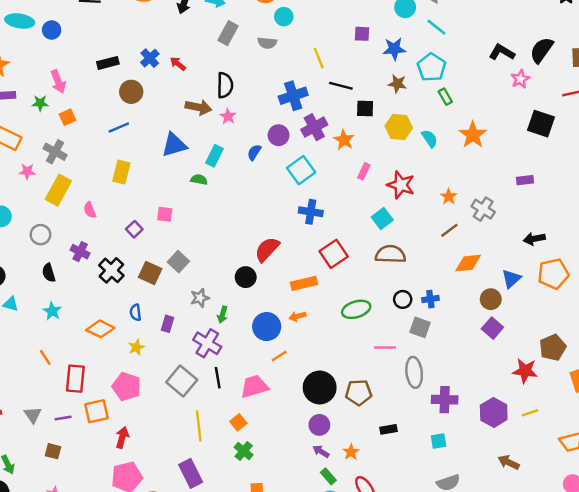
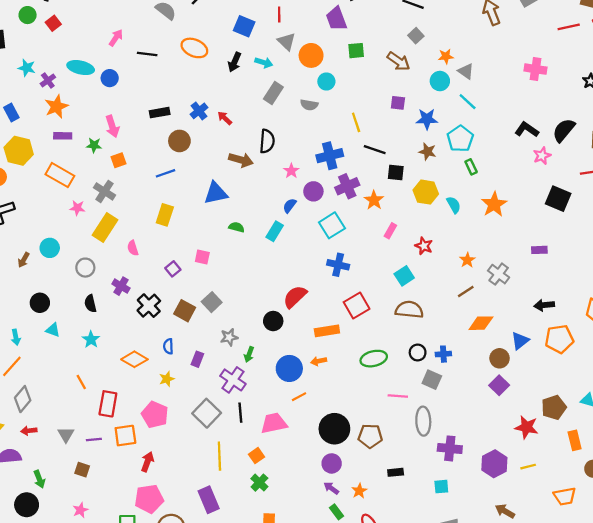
pink star: (228, 116) -> (291, 171), moved
cyan rectangle: (215, 156) -> (275, 231), moved
red star: (401, 185) -> (424, 246), size x0.7

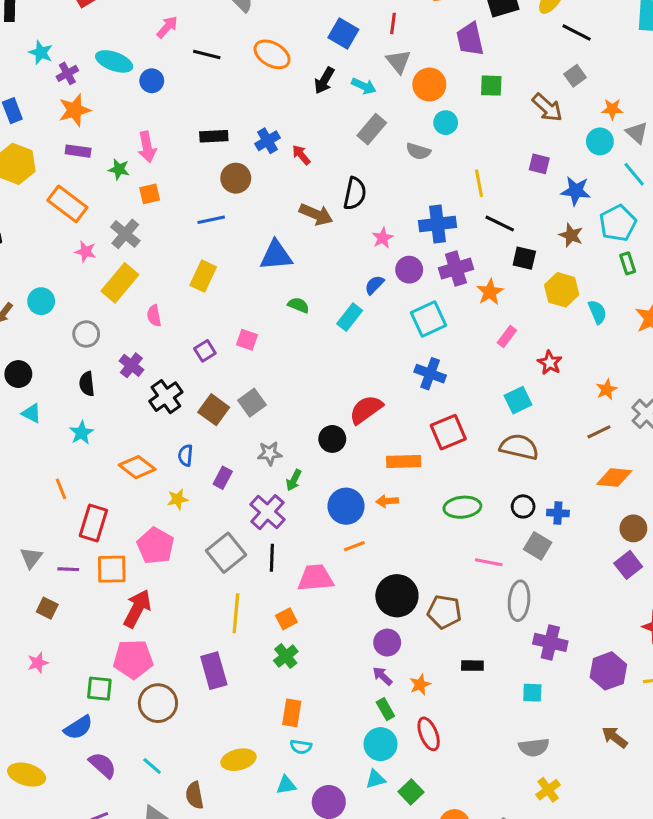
red arrow: (147, 462) -> (137, 609), size x1.4

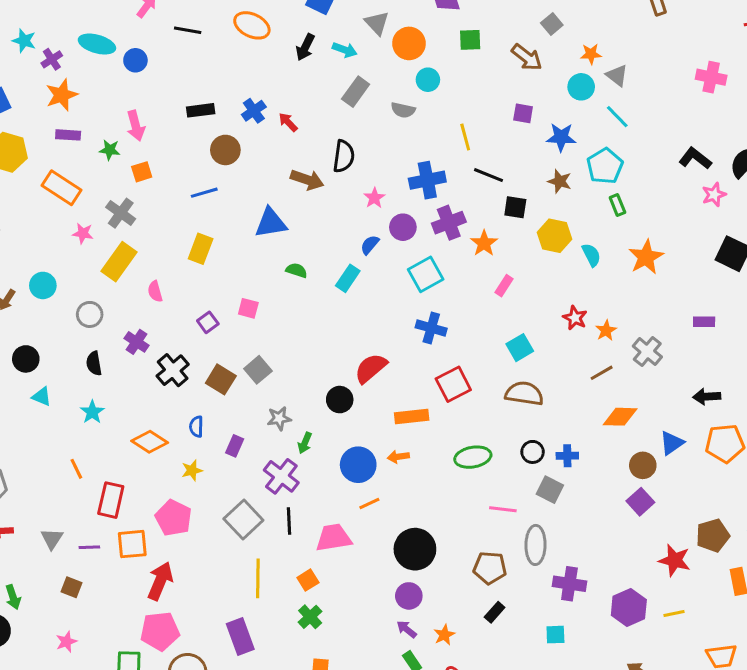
red star: (550, 363) -> (575, 318), moved
brown pentagon: (444, 612) -> (490, 568), moved
black rectangle: (472, 666) -> (495, 612), turned -45

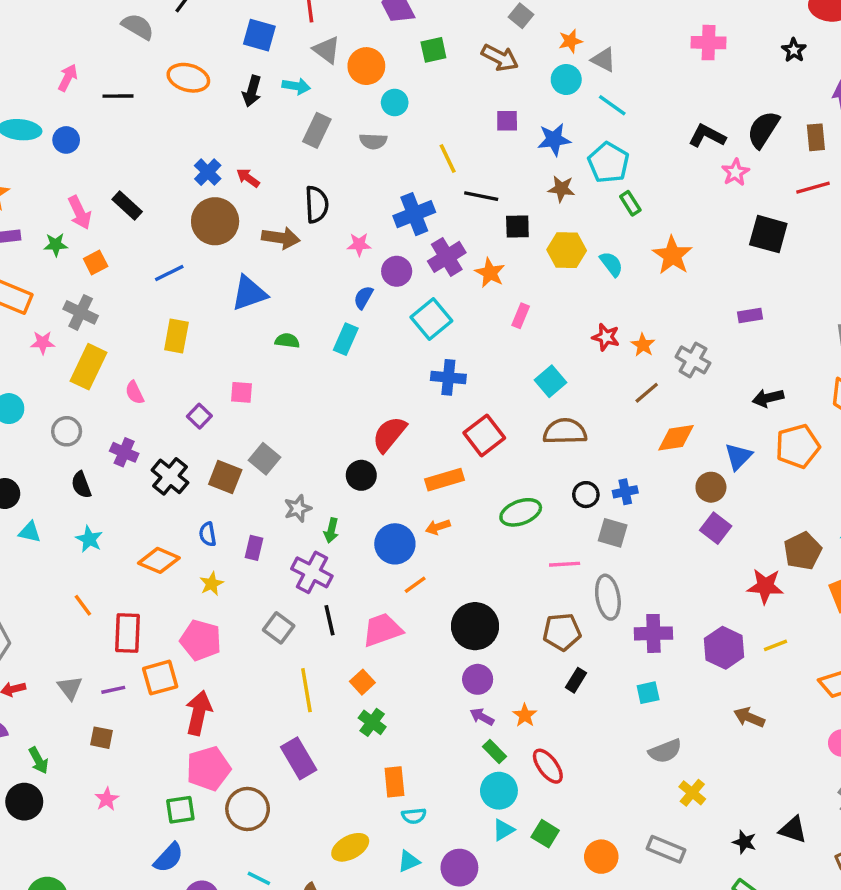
black rectangle: (201, 110) -> (127, 205), moved, turned 60
brown circle: (225, 150) -> (215, 221), moved, size x1.4
pink star: (374, 198) -> (359, 244), turned -30
gray square: (243, 519) -> (279, 628), size x0.7

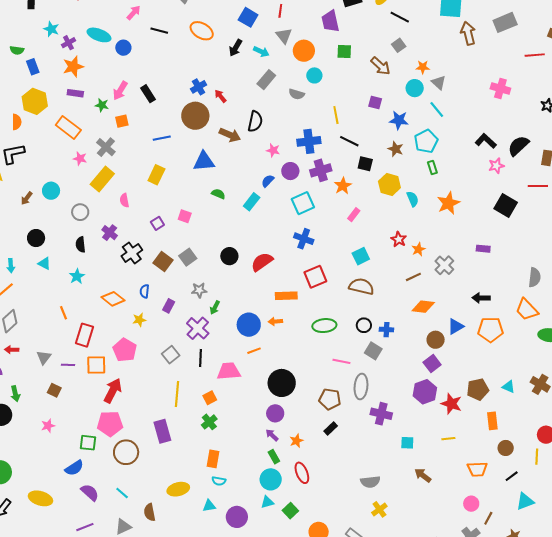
pink arrow: (80, 213) -> (120, 91), turned 42
black circle: (361, 475) -> (229, 256), moved
purple hexagon: (724, 648) -> (425, 392), moved
cyan square: (648, 693) -> (407, 443), moved

